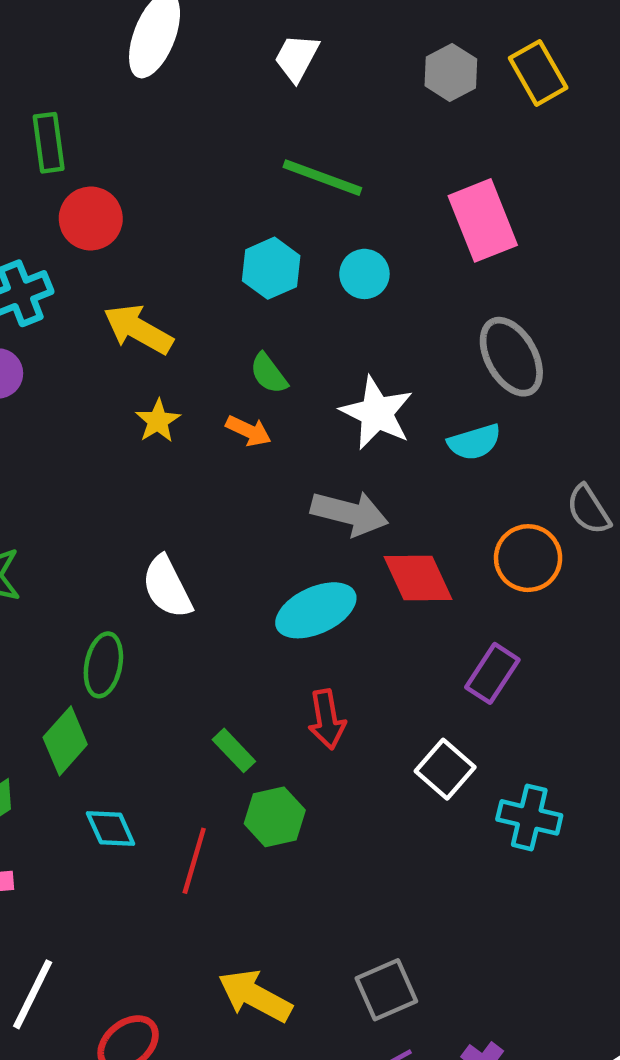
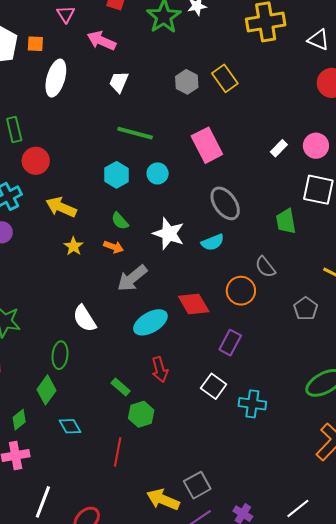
gray arrow: (350, 513) -> (132, 278), moved, turned 132
red line: (194, 861) -> (118, 452), moved
yellow arrow: (255, 996) -> (163, 500), moved

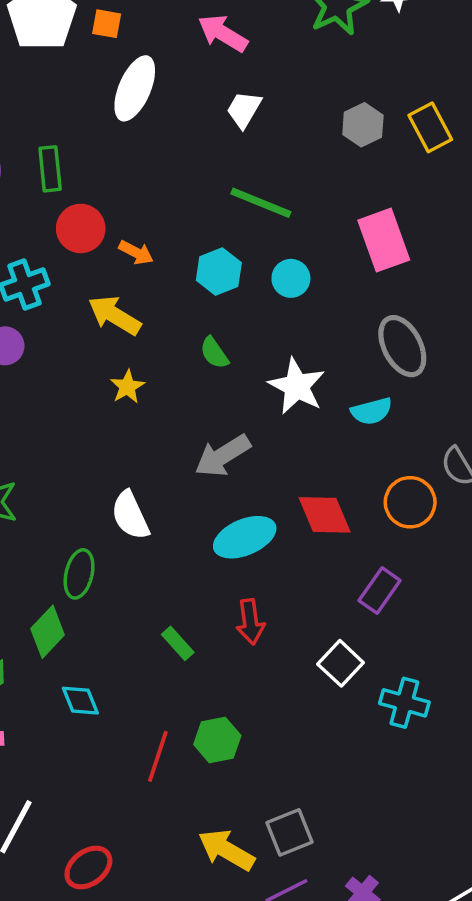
orange arrow: (114, 247) -> (136, 252), moved
green hexagon: (141, 414) -> (217, 740), moved

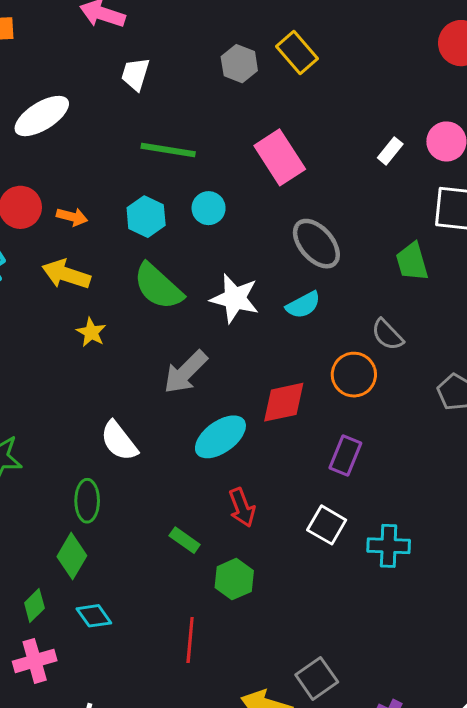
white ellipse: (135, 88) -> (42, 116), moved, turned 48
green semicircle: (214, 353) -> (158, 286), size x1.8
red diamond: (325, 515) -> (284, 402), turned -66
cyan diamond: (80, 701) -> (94, 616), moved
green hexagon: (217, 740) -> (234, 579), moved

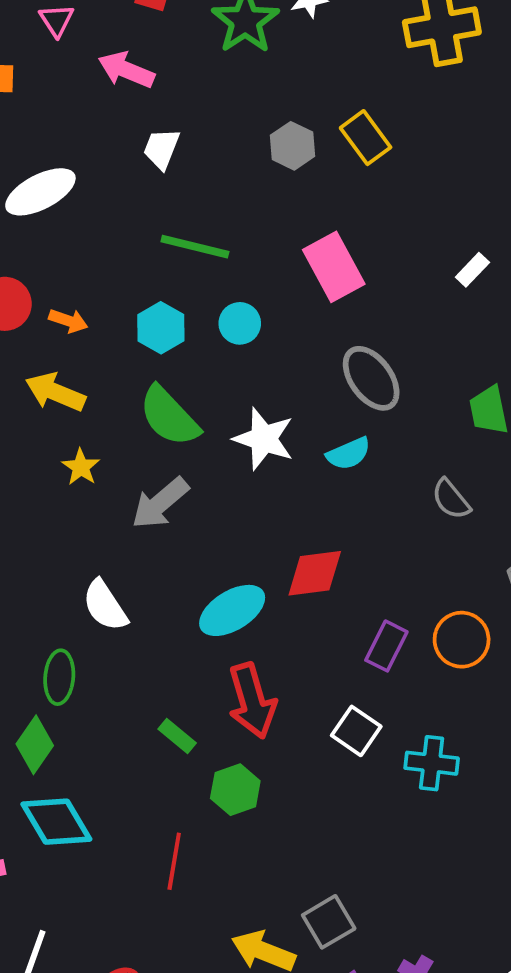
gray arrow: (186, 372) -> (160, 503), moved
orange circle: (354, 375) -> (462, 640), moved
red arrow: (242, 508) -> (252, 701), size x1.5
cyan diamond: (94, 616) -> (56, 822), size x1.6

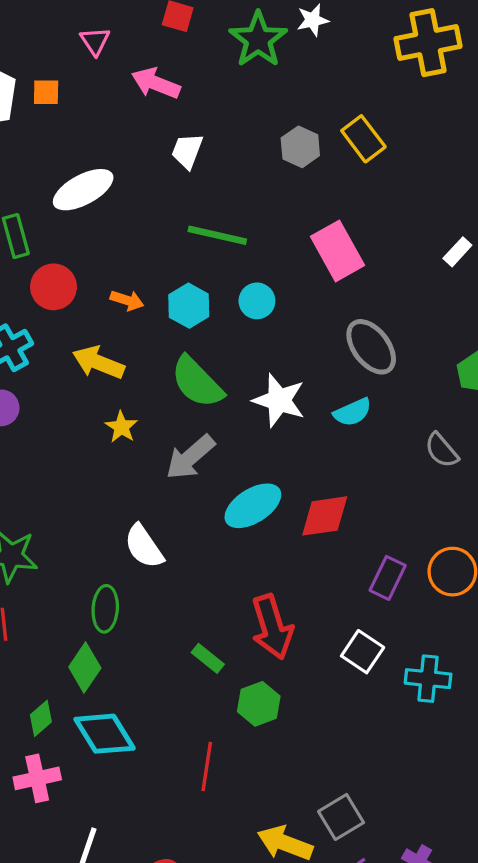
orange arrow: (68, 321) -> (127, 300), moved
cyan ellipse: (232, 610) -> (253, 506), moved

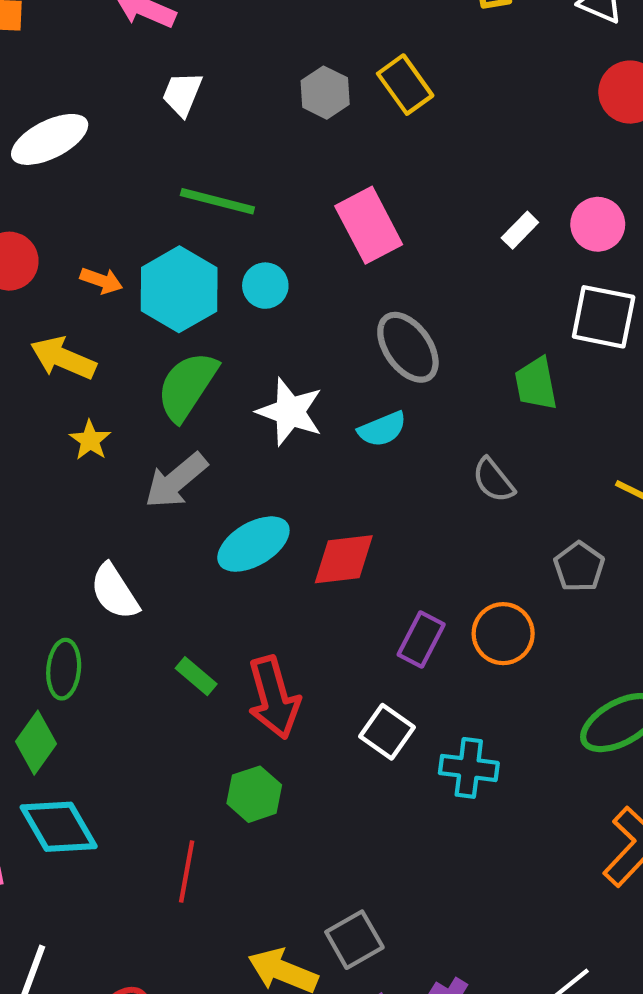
cyan hexagon: (189, 306) -> (179, 289), size x1.5
green semicircle: (197, 382) -> (187, 386), turned 76
green rectangle: (208, 658) -> (196, 676), moved

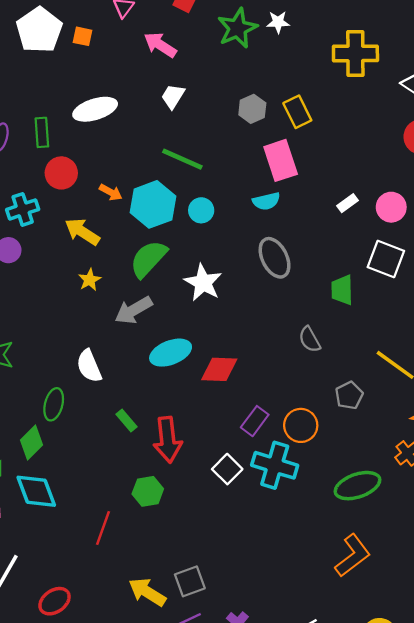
pink rectangle: (369, 225) -> (281, 160), moved
cyan semicircle: (382, 429) -> (266, 201), moved
cyan cross: (469, 768) -> (275, 465), moved, size x1.4

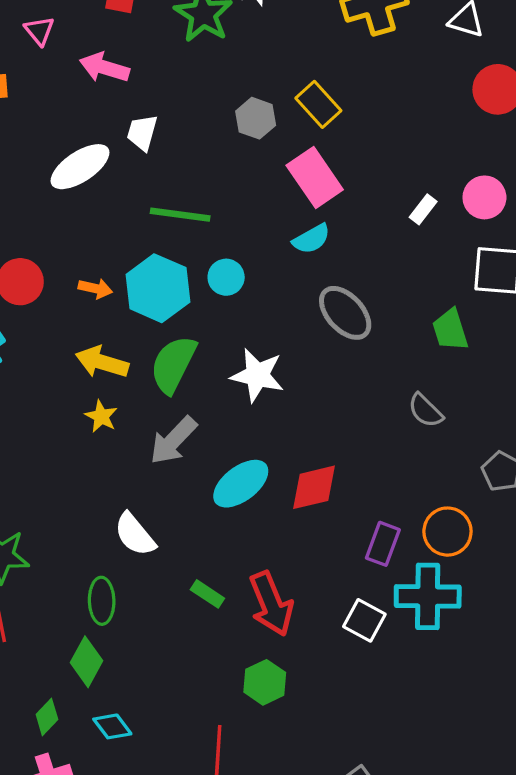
white ellipse: (95, 109) -> (80, 167), moved
yellow arrow: (82, 232) -> (102, 362), moved
cyan diamond: (36, 491) -> (112, 726), size x0.6

